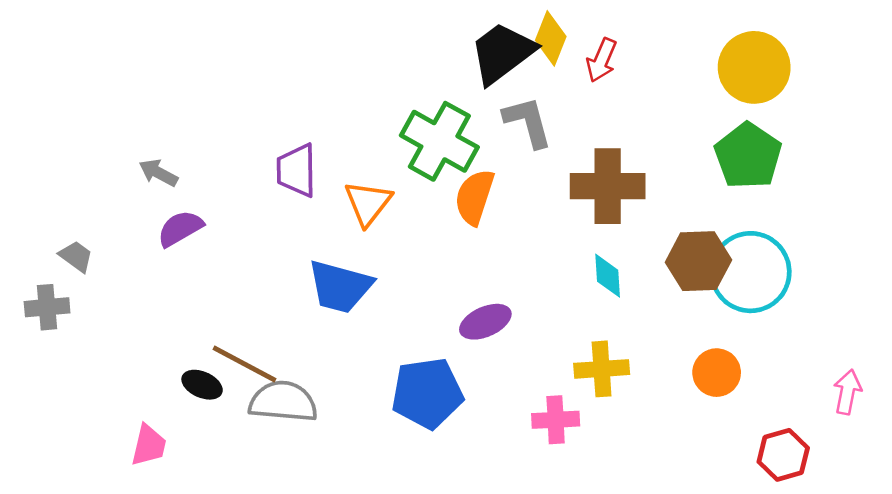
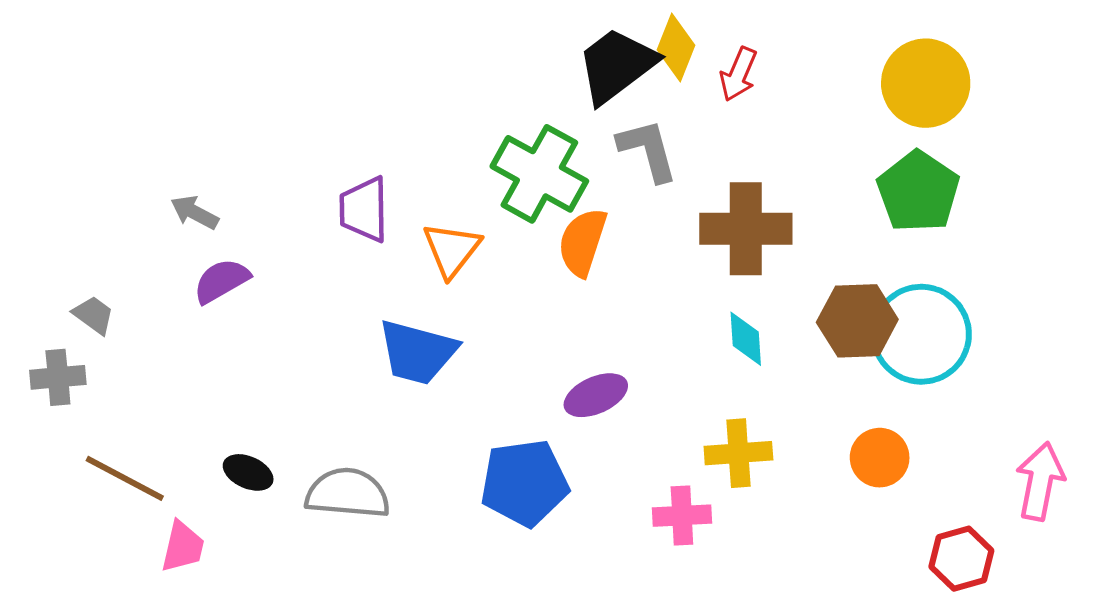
brown line: (244, 364) -> (125, 478), moved
pink arrow: (847, 392) -> (1040, 481), size x1.4

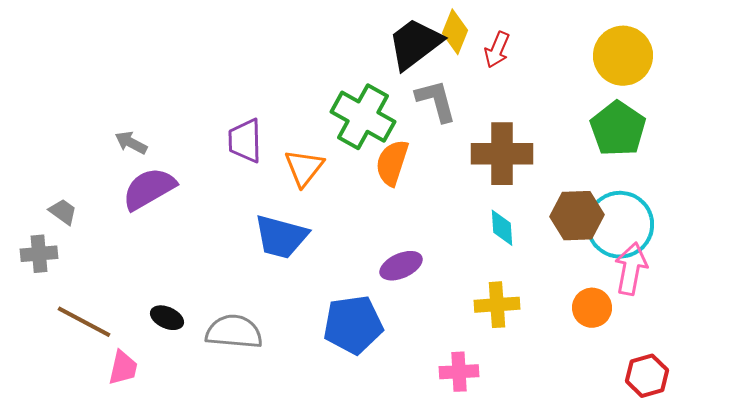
purple semicircle: (221, 281) -> (149, 189), size x1.4
pink arrow: (1040, 481) -> (631, 269), moved
pink cross: (682, 516) -> (459, 372), moved

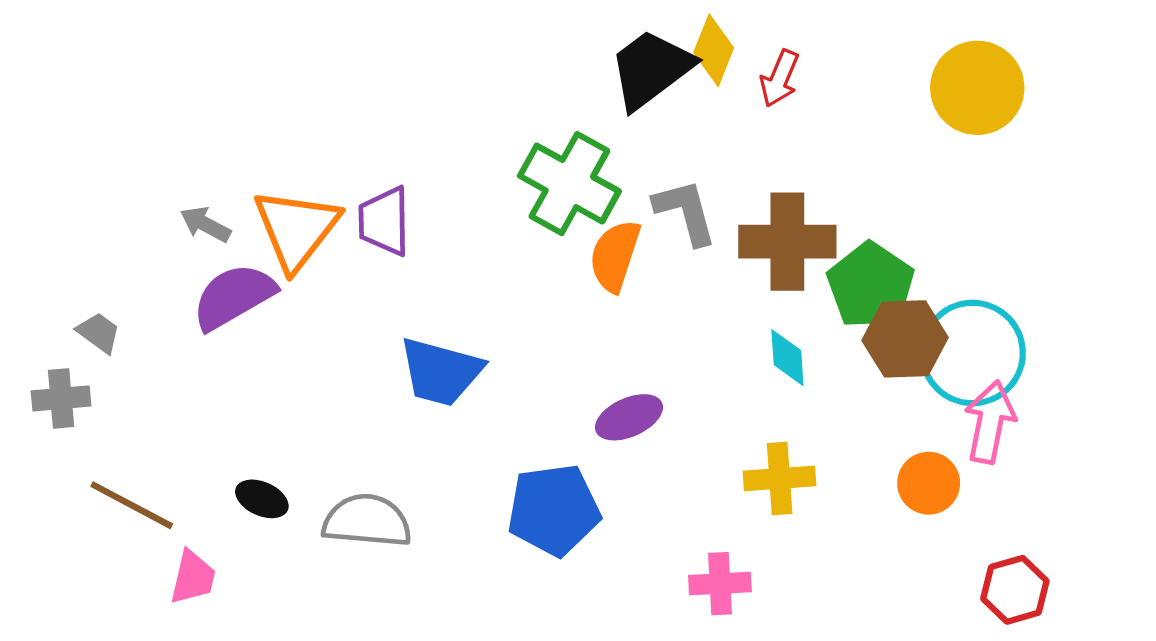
gray L-shape: (436, 101) -> (685, 212), moved
green pentagon: (618, 129) -> (871, 286), moved
orange triangle: (304, 168) -> (296, 229), moved, size x1.4

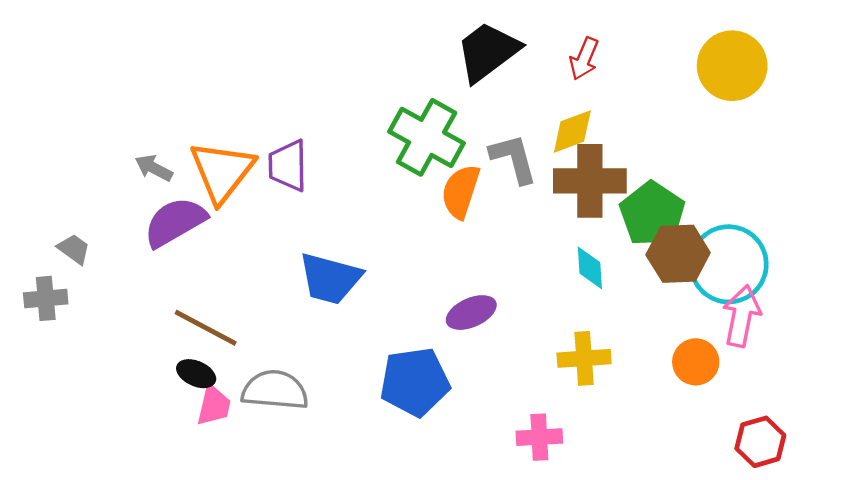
yellow diamond: (714, 50) -> (572, 132), moved, turned 48
brown line: (132, 505) -> (206, 328), moved
pink trapezoid: (193, 577) -> (214, 405), moved

